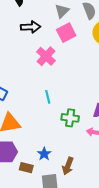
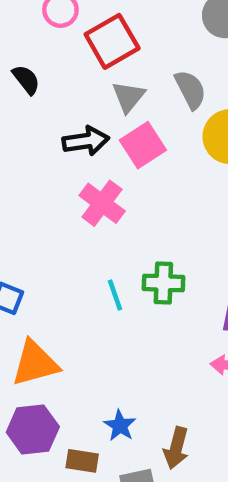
black arrow: (31, 27) -> (86, 141), moved
green cross: (70, 118) -> (163, 283), moved

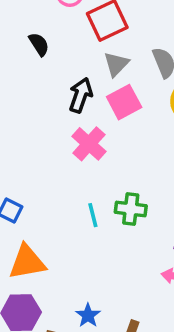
black arrow: (86, 141) -> (81, 95), turned -68

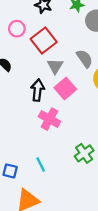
green cross: (131, 209) -> (84, 153), turned -30
cyan line: (93, 215) -> (41, 164), moved

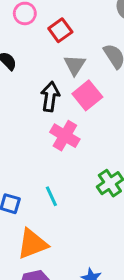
red square: (44, 40) -> (60, 30), size x0.7

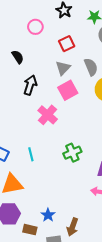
red square: (60, 30) -> (67, 44), moved
black arrow: (50, 97) -> (30, 85), moved

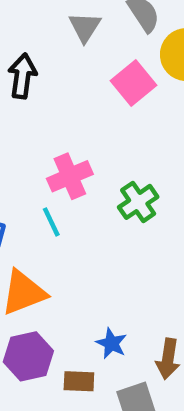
pink square: (68, 90) -> (133, 83), moved
pink cross: (48, 115) -> (70, 176), moved, turned 36

